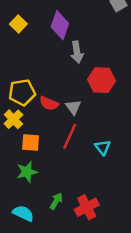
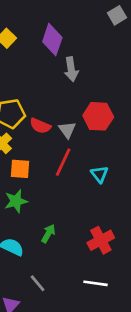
red hexagon: (101, 80) -> (98, 116), moved
red cross: (87, 207) -> (101, 240), moved

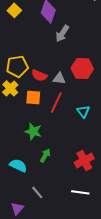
gray arrow: (71, 69) -> (62, 33), turned 42
gray triangle: (67, 130) -> (59, 78), turned -48
orange square: (20, 169) -> (33, 97), moved
green star: (16, 201) -> (33, 131), moved, turned 30

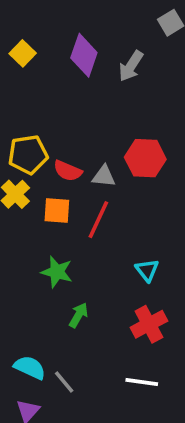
gray arrow: (62, 33) -> (131, 66), moved
cyan triangle: (83, 111) -> (147, 270), moved
cyan semicircle: (18, 165) -> (30, 368), moved

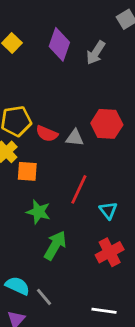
orange square: (57, 210) -> (27, 171), moved
red line: (98, 220) -> (79, 189), moved
green arrow: (79, 315) -> (55, 245), size x1.5
white line: (142, 382) -> (104, 311), moved

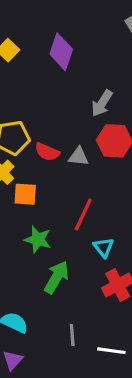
gray arrow: (96, 53) -> (102, 103), moved
cyan triangle: (108, 210) -> (104, 247), moved
gray line: (44, 297) -> (72, 335), moved, turned 36

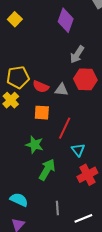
purple diamond: (61, 52) -> (66, 20), moved
orange square: (25, 194) -> (42, 113), moved
white line: (111, 351) -> (83, 218), turned -30

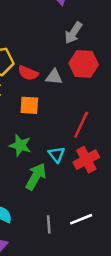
red line: (65, 128) -> (81, 125), moved
cyan triangle: (78, 150) -> (57, 154), moved
red cross: (87, 175) -> (86, 160), moved
white line: (83, 218) -> (81, 219), moved

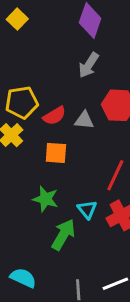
gray arrow: (73, 33) -> (89, 65), moved
red semicircle: (28, 73) -> (54, 116), turned -54

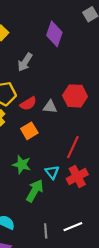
gray arrow: (89, 65) -> (25, 62), moved
orange square: (56, 153) -> (29, 131), turned -35

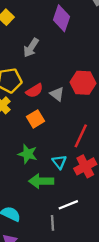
gray triangle: (50, 107) -> (57, 94), turned 32
green arrow: (35, 191) -> (41, 181), turned -120
white line: (73, 227) -> (68, 205), moved

